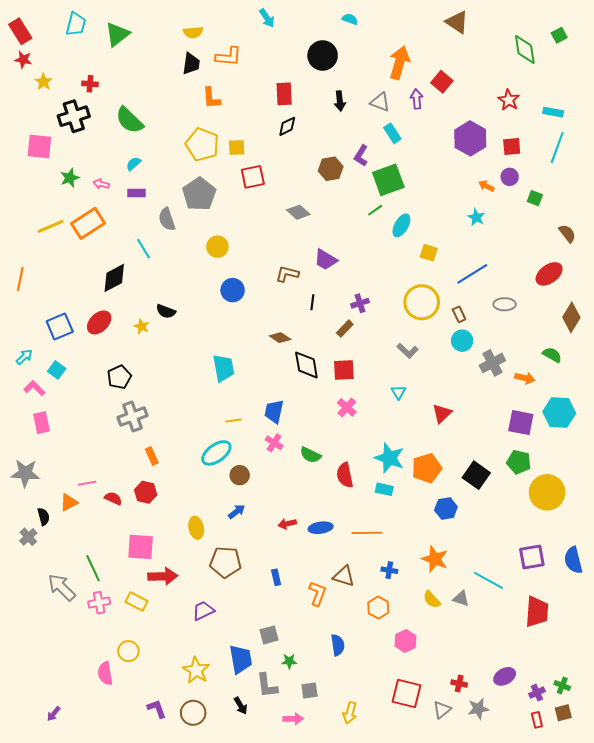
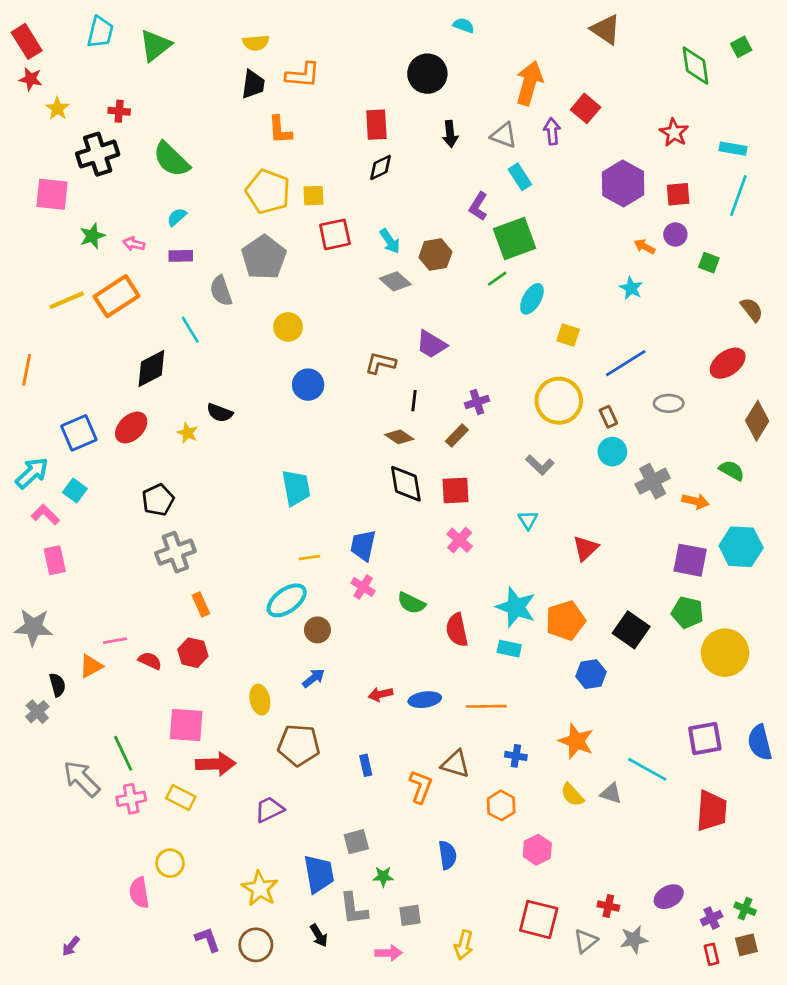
cyan arrow: (267, 18) -> (390, 241), moved
brown hexagon: (331, 169) -> (435, 255), moved
brown diamond: (280, 338) -> (399, 437), moved
cyan arrow: (24, 357) -> (32, 473), size x1.5

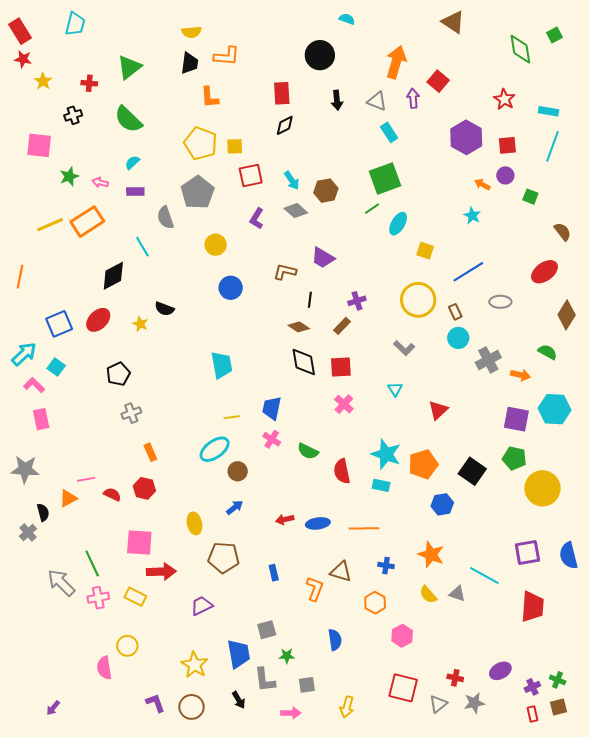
green triangle: (155, 45) -> (129, 67), moved
black cross: (98, 154) -> (73, 115), size x0.6
purple L-shape: (478, 206) -> (257, 219), moved
gray cross: (175, 552) -> (131, 413), size x0.7

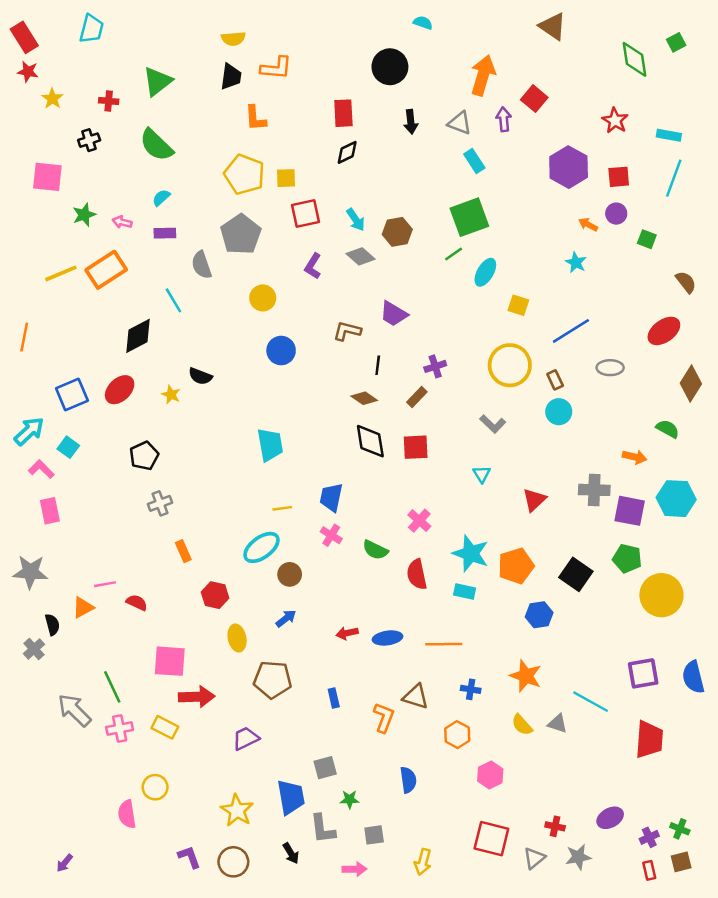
gray cross: (488, 360) -> (594, 490), moved, turned 30
pink cross: (344, 404) -> (419, 521), moved
red hexagon: (144, 488) -> (215, 595), moved

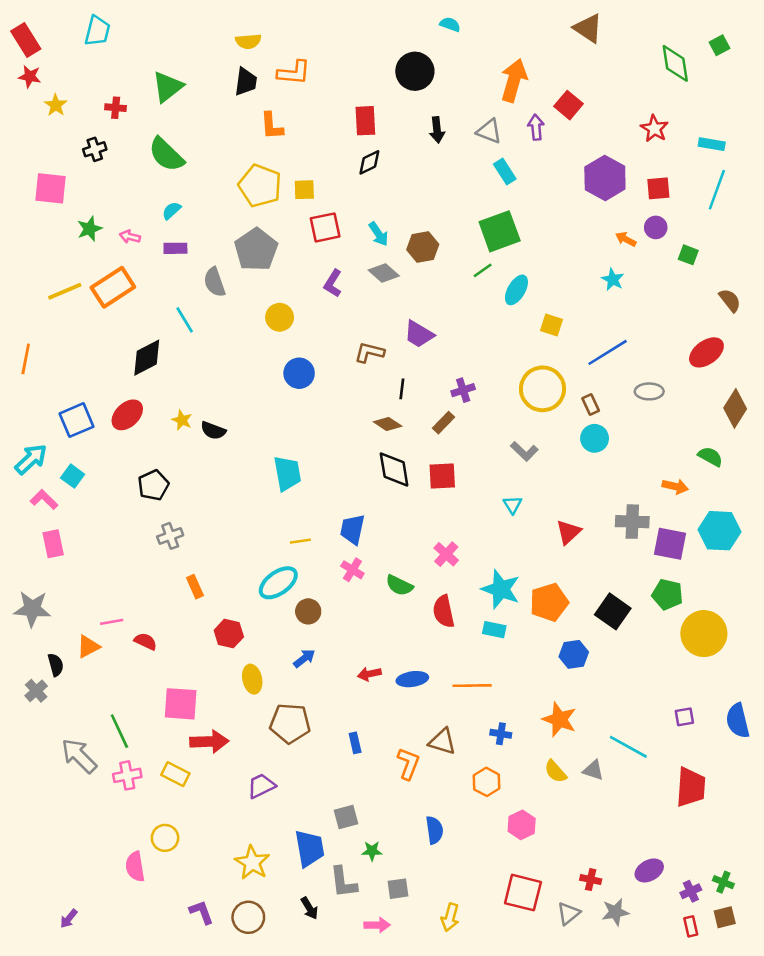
black semicircle: (200, 376) -> (213, 430), moved
purple square: (643, 673) -> (684, 717), size x0.6

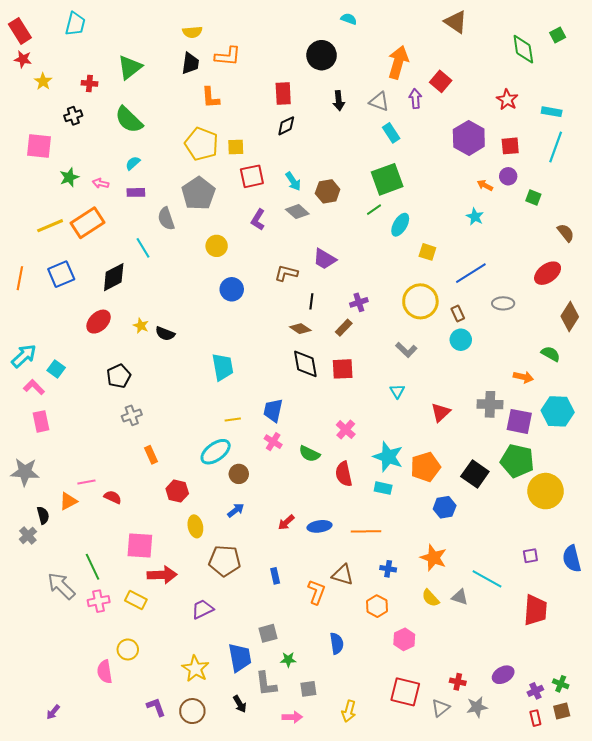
blue square: (77, 420) -> (61, 274), moved
green pentagon: (667, 594) -> (517, 461), size x1.4
red arrow: (369, 674) -> (286, 522), turned -30

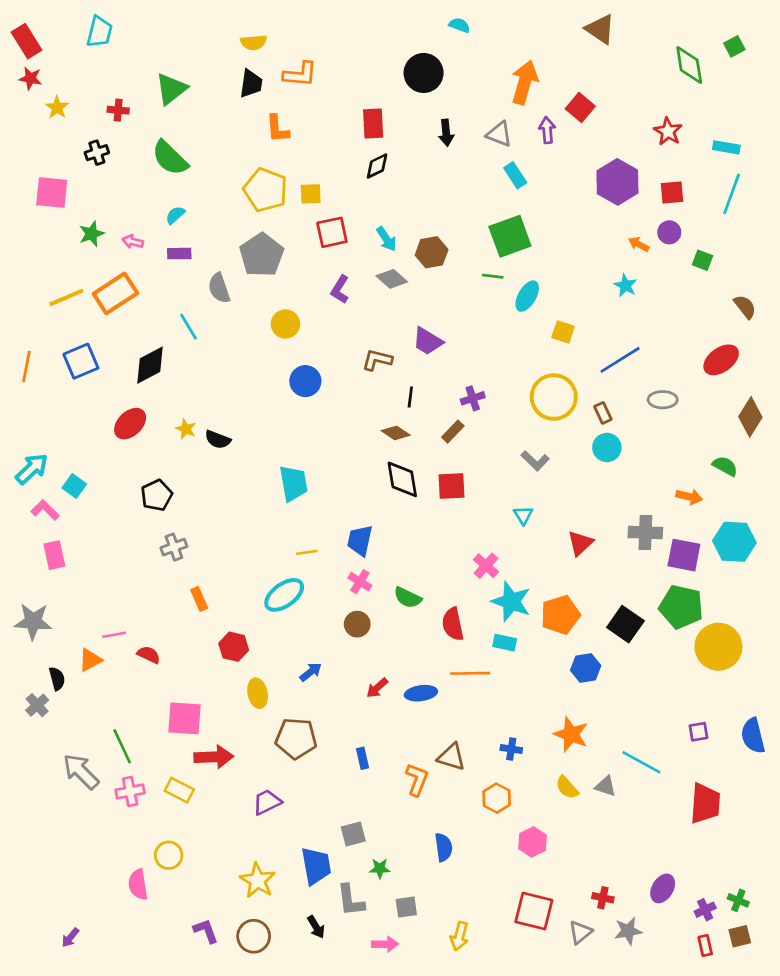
green line: (374, 210) -> (493, 276), turned 42
pink cross: (346, 430) -> (486, 566), moved
brown circle: (239, 474) -> (357, 624), moved
orange line: (366, 531) -> (470, 673), moved
purple ellipse: (503, 675) -> (663, 888), turned -30

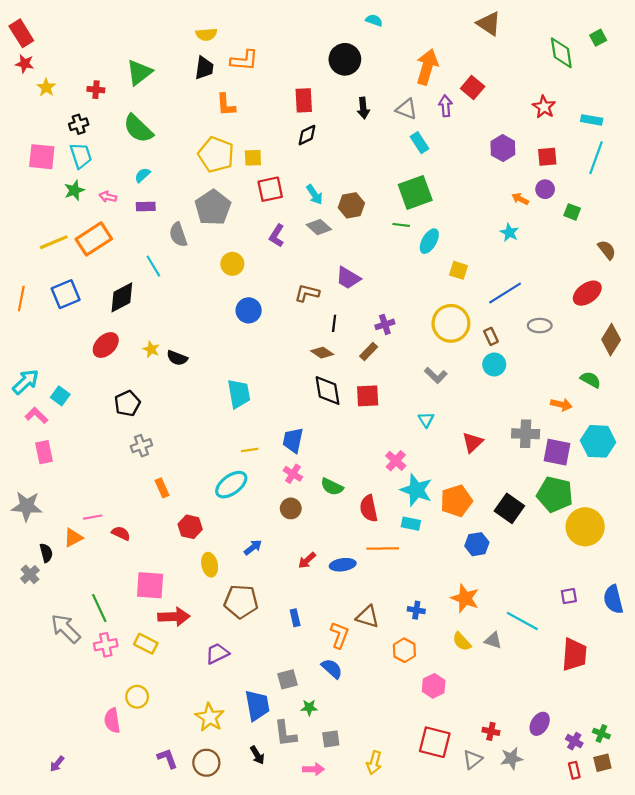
cyan trapezoid: (100, 32) -> (81, 156), moved, turned -32
purple hexagon: (617, 182) -> (503, 148), size x0.7
blue semicircle: (444, 847) -> (332, 669), moved, turned -40
purple cross: (705, 910) -> (574, 741), turned -35

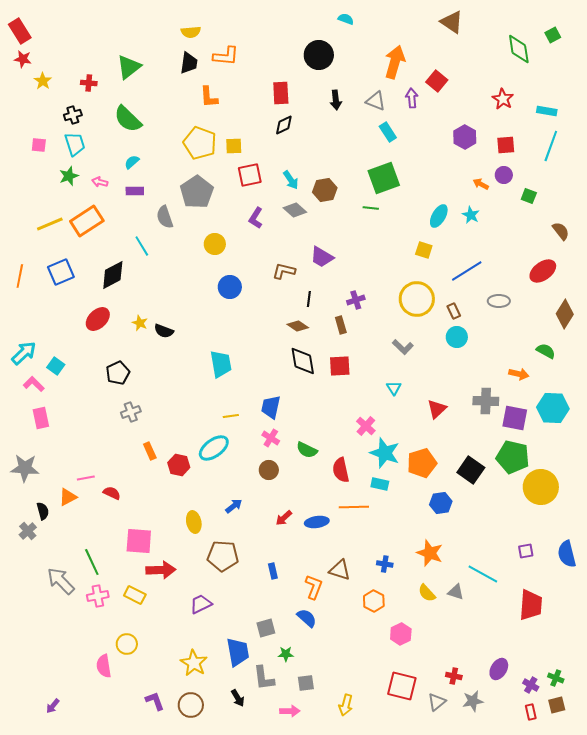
pink square: (42, 157) -> (39, 145), size x0.6
cyan ellipse: (429, 241) -> (439, 216), moved
brown rectangle: (369, 352) -> (341, 325), turned -60
red hexagon: (190, 527) -> (179, 465), moved

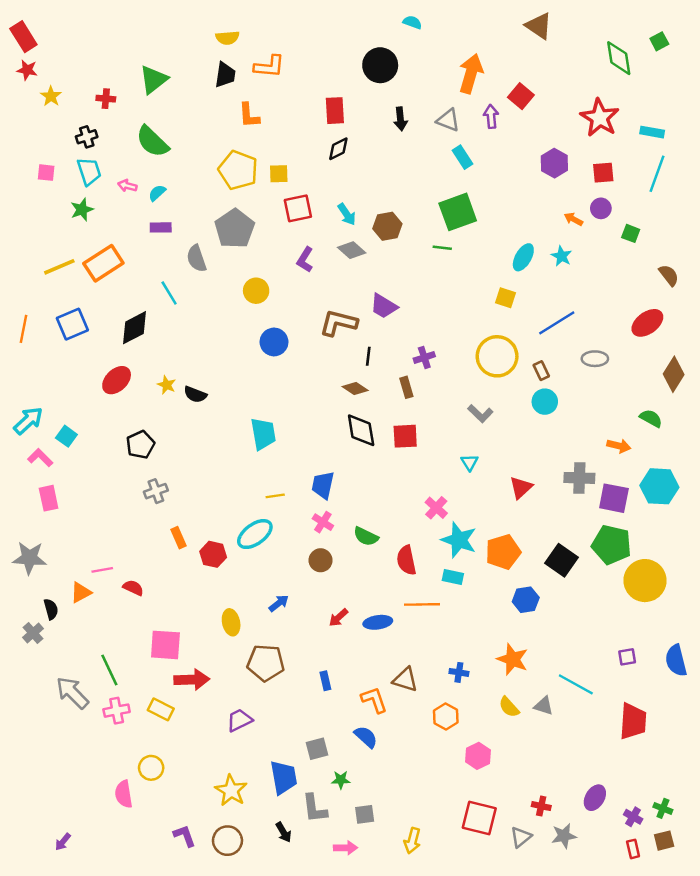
red star: (503, 99) -> (600, 118), size x1.5
pink arrow: (100, 182) -> (127, 186), moved
brown L-shape: (284, 271) -> (338, 323), size x1.4
orange L-shape: (314, 587) -> (374, 700), turned -40

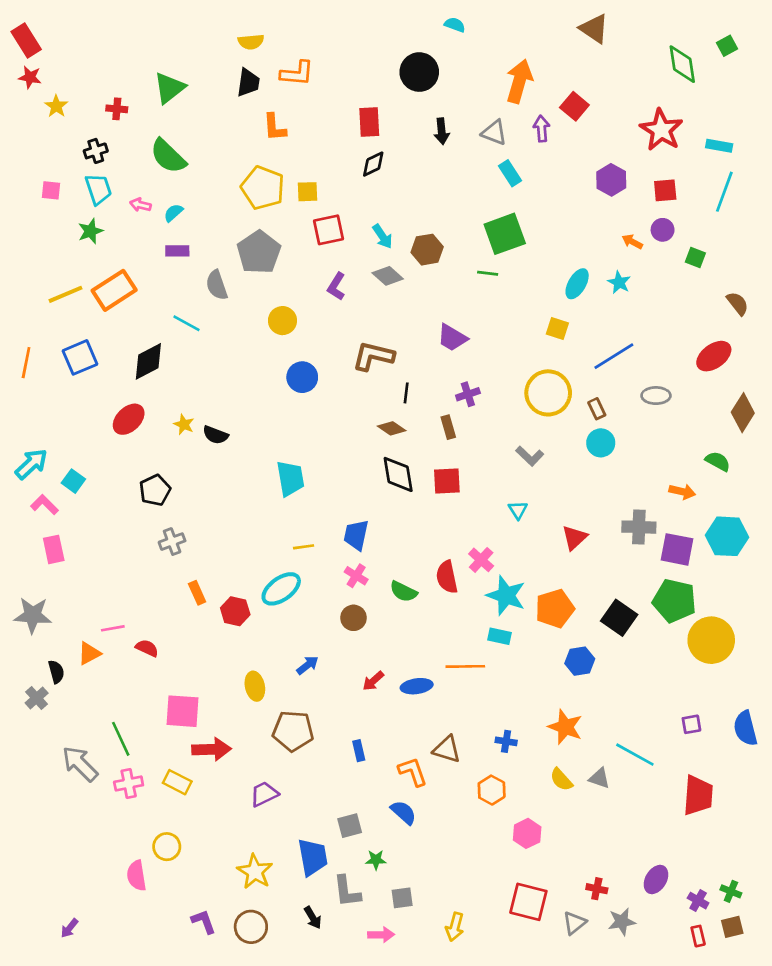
cyan line: (169, 293) -> (186, 323), turned -30
purple trapezoid: (384, 306) -> (452, 338), moved
red semicircle: (406, 560) -> (447, 577), moved

